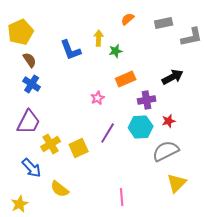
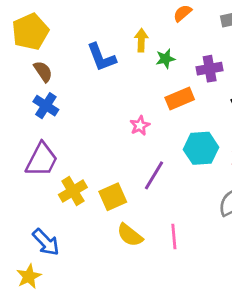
purple cross: (147, 100) -> (210, 69), moved
cyan hexagon: (141, 127) -> (201, 148), moved
blue arrow: (32, 168) -> (46, 242), moved
yellow semicircle: (60, 189) -> (130, 235), moved
pink line: (122, 197) -> (174, 237), moved

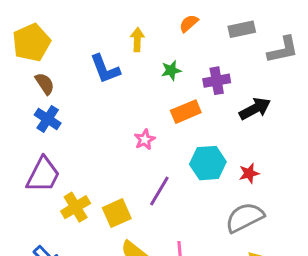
yellow arrow: (141, 40) -> (137, 40), moved

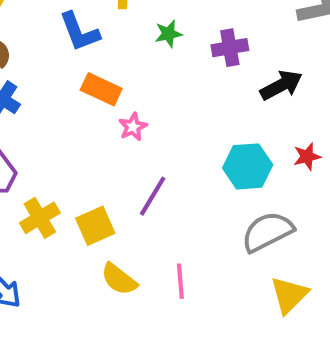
orange rectangle: (186, 112) -> (101, 89), moved, turned 48
cyan hexagon: (208, 163) -> (248, 166), moved
red star: (249, 173) -> (307, 156), moved

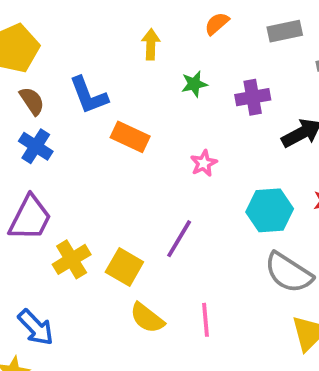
blue L-shape: (79, 32) -> (89, 95), moved
pink star: (133, 127) -> (204, 163), moved
yellow square: (95, 226) -> (124, 267), turned -36
gray semicircle: (267, 232) -> (289, 273), turned -120

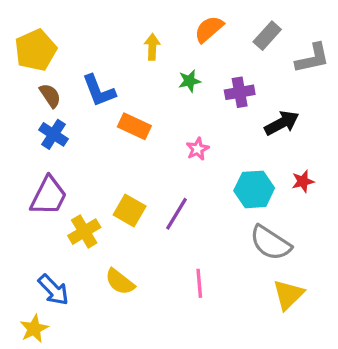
orange semicircle: (217, 24) -> (209, 29), size x1.4
gray rectangle: (285, 31) -> (267, 36), turned -36
yellow square: (124, 267) -> (130, 210), moved
yellow semicircle: (147, 318) -> (120, 282), moved

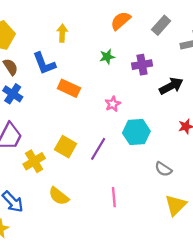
yellow arrow: (152, 47) -> (62, 33), moved
cyan hexagon: (254, 189) -> (136, 132), moved
gray semicircle: (270, 243) -> (163, 169), size x0.6

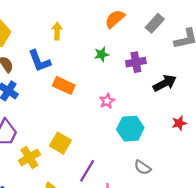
purple line: (98, 149) -> (87, 171), moved
gray semicircle: (163, 169) -> (143, 167), moved

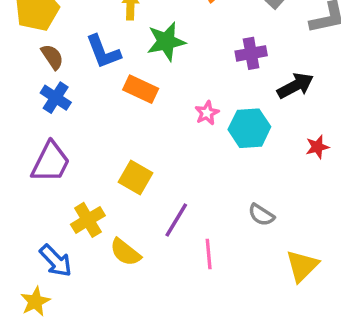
green star: (102, 54) -> (166, 42), moved, size x1.6
cyan hexagon: (130, 129) -> (249, 128), moved
yellow cross: (29, 157) -> (88, 220), moved

